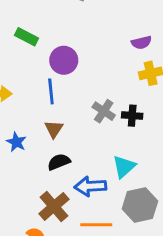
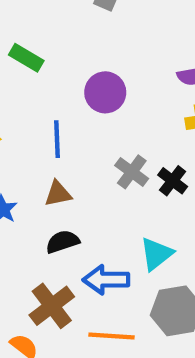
purple circle: (64, 60) -> (105, 92), moved
black cross: (132, 116) -> (173, 181), turned 30
brown triangle: (54, 129) -> (58, 194), turned 42

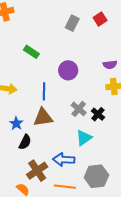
brown triangle: (58, 194) -> (43, 117), size x1.5
black semicircle: (63, 242) -> (25, 142), moved, turned 133
cyan triangle: (156, 254) -> (84, 138), moved

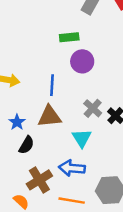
green rectangle: (31, 52) -> (69, 37), moved, turned -42
cyan triangle: (84, 138) -> (82, 138), moved, turned -30

